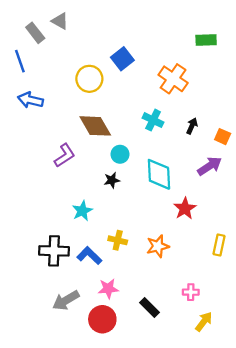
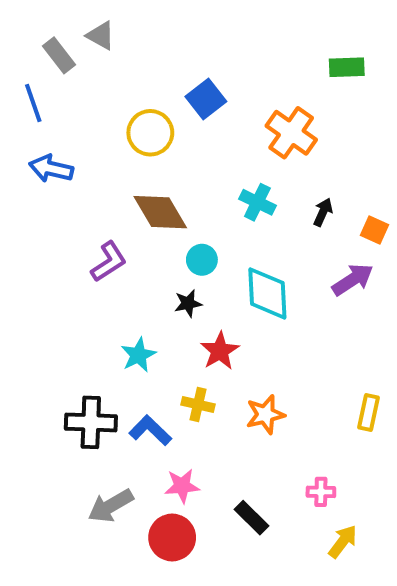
red star: (185, 208) -> (220, 351), moved

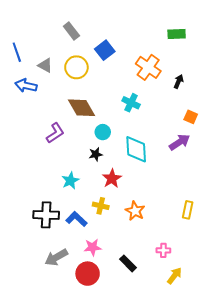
gray triangle: (101, 36) -> (45, 65), moved
gray rectangle: (59, 55) -> (71, 31), moved
black arrow: (323, 212) -> (179, 82), moved
orange star: (265, 414) -> (135, 211), turned -30

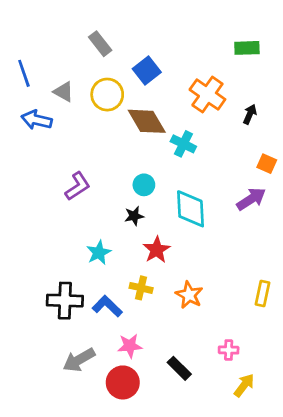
brown diamond: (82, 108) -> (147, 121), moved

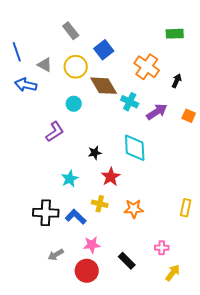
cyan circle: (144, 185) -> (74, 104), moved
purple arrow: (251, 199) -> (157, 112), moved
orange star: (189, 295) -> (134, 209), turned -30
gray arrow: (79, 360) -> (56, 255), size x0.7

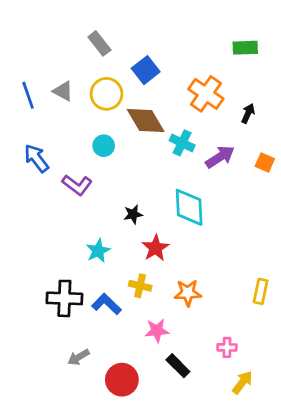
blue line: (17, 52) -> (28, 95), moved
blue arrow: (26, 85) -> (36, 158), moved, turned 40
purple L-shape: (55, 132) -> (77, 185), turned 70
pink star: (92, 245) -> (157, 331), moved

